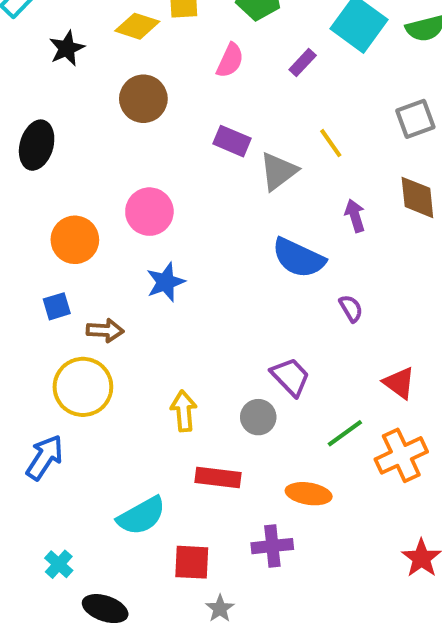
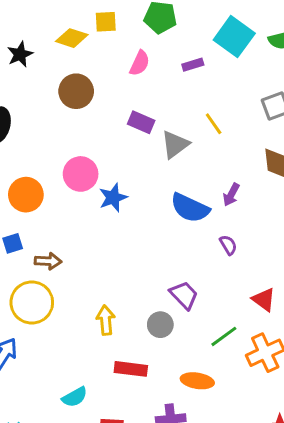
purple rectangle: (303, 62) -> (193, 65), turned 30
purple arrow: (355, 216) -> (231, 195), moved, turned -135
blue star: (166, 282) -> (113, 198), moved
cyan semicircle: (141, 516) -> (75, 397), size x0.7

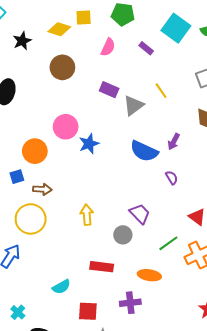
purple rectangle: (193, 65) -> (146, 48), turned 56
orange circle: (26, 195) -> (35, 151), moved
yellow arrow: (106, 320) -> (87, 215), moved

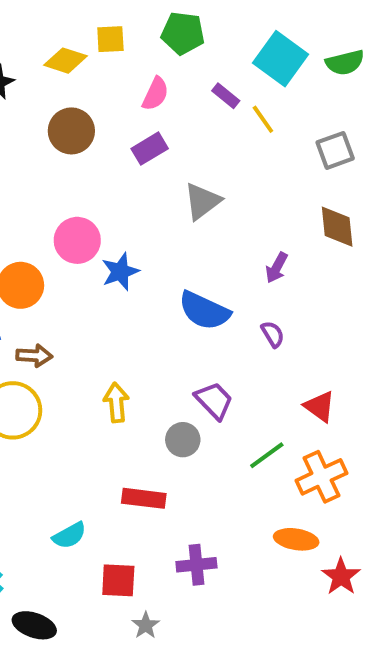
purple rectangle: (109, 90) -> (150, 149), moved, turned -54
yellow line: (161, 91) -> (263, 119), moved
blue semicircle: (144, 151) -> (204, 311), moved
orange ellipse: (149, 275) -> (296, 539), moved

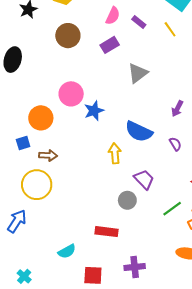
purple rectangle: (226, 96) -> (139, 22), moved
yellow arrow: (116, 403) -> (115, 153), moved

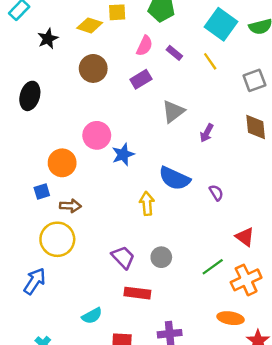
purple arrow: (177, 109) -> (207, 133), moved
purple trapezoid: (144, 179) -> (123, 257), moved

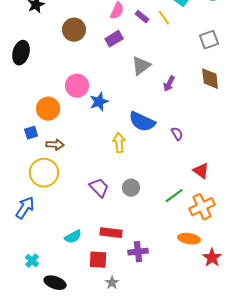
yellow line: (210, 61) -> (164, 18), moved
red rectangle: (137, 293) -> (111, 233), moved

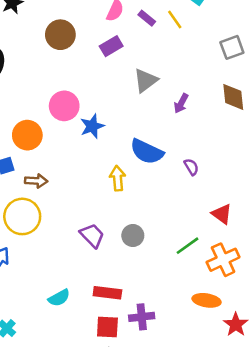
red square: (98, 260) -> (107, 327), moved

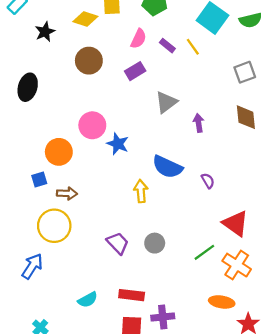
purple arrow: (181, 103) -> (199, 123), turned 144
blue star: (92, 126) -> (118, 144), turned -30
red triangle: (222, 214) -> (236, 223), size x1.4
orange cross: (223, 260) -> (237, 265), turned -32

